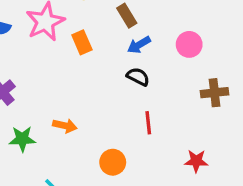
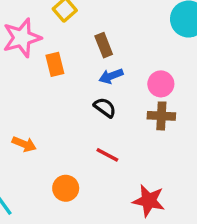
brown cross: (215, 93) -> (161, 116), moved
red line: (148, 123) -> (107, 155), turned -65
red star: (196, 161) -> (149, 201), size x1.4

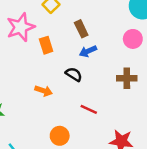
pink circle: (161, 84) -> (133, 39), moved
black semicircle: (105, 108) -> (74, 74), moved
orange arrow: (24, 144) -> (44, 91), moved

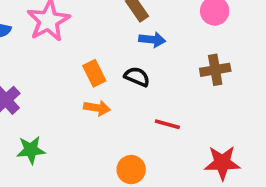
orange rectangle: (46, 45) -> (94, 73), moved
blue arrow: (88, 51) -> (152, 40), turned -140

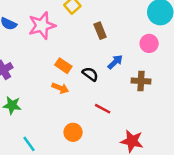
blue arrow: (152, 40) -> (115, 62), moved, turned -63
orange rectangle: (94, 73) -> (63, 66), turned -42

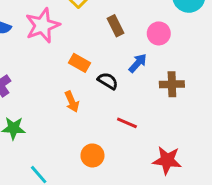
pink circle: (149, 43) -> (159, 33), moved
orange rectangle: (63, 66) -> (80, 63), moved
orange arrow: (60, 88) -> (72, 102), turned 49

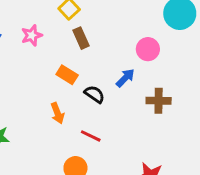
pink star: (42, 25) -> (32, 35), size x0.6
brown rectangle: (116, 26) -> (81, 38), moved
red line: (127, 123) -> (91, 136), moved

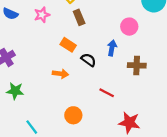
blue arrow: (125, 78) -> (112, 48), turned -35
orange arrow: (57, 113) -> (60, 74), turned -63
red line: (91, 136) -> (107, 93), moved

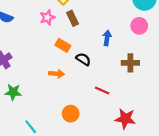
pink star: (42, 15) -> (47, 17), moved
pink circle: (129, 27) -> (139, 26), moved
blue arrow: (112, 48) -> (107, 38), moved

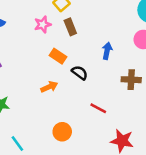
orange arrow: (57, 74) -> (49, 87), turned -32

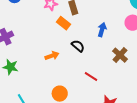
orange rectangle: (58, 56) -> (64, 23), moved
brown cross: (131, 80) -> (120, 55), turned 35

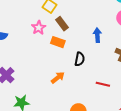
black semicircle: (78, 46) -> (80, 59), turned 80

